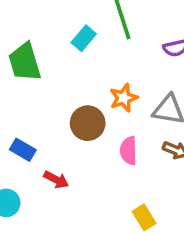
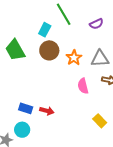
brown circle: (88, 123) -> (49, 50), moved
blue rectangle: (23, 150) -> (26, 108), moved

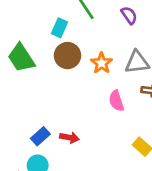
purple semicircle: (96, 24) -> (129, 15), turned -96
blue rectangle: (26, 108) -> (40, 136), turned -56

